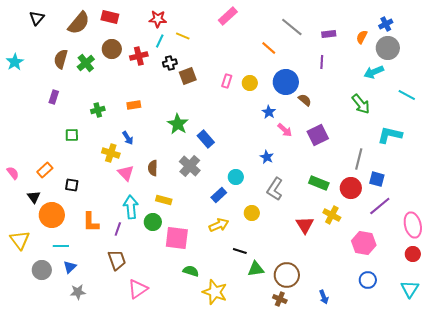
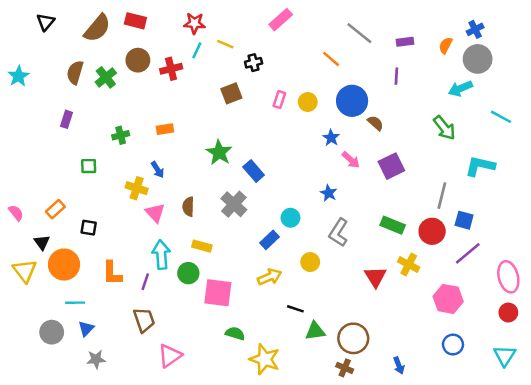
black cross: (170, 63) -> (254, 63), moved
yellow triangle: (20, 240) -> (25, 271), moved

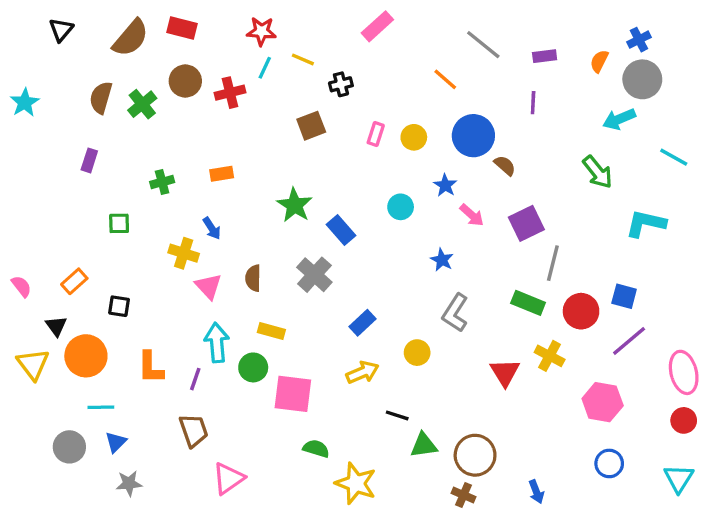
gray line: (442, 196) -> (553, 263), moved
cyan circle: (290, 218) -> (401, 207), moved

